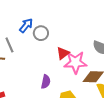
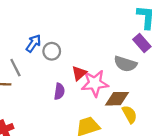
purple semicircle: (46, 82) -> (59, 91), moved

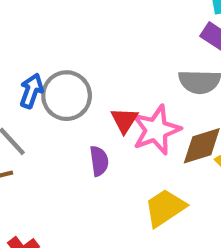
gray circle: (52, 51) -> (67, 96), size x1.5

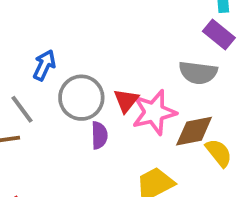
gray circle: (67, 96) -> (81, 98), moved

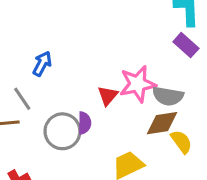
gray semicircle: (198, 73) -> (168, 96), moved
gray circle: (81, 98) -> (62, 131), moved
pink star: (154, 112) -> (138, 84), moved

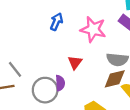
blue arrow: (42, 64) -> (56, 22), moved
pink star: (138, 84) -> (93, 29), moved, turned 30

